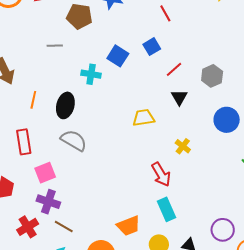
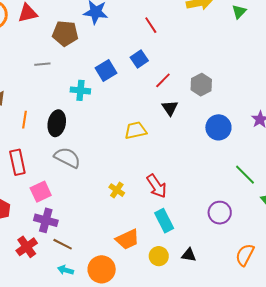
blue square: (118, 56) -> (106, 71), turned 30
yellow cross: (183, 146) -> (117, 190), moved
purple circle: (223, 230) -> (220, 213), moved

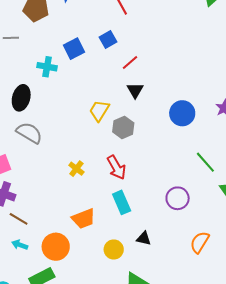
gray hexagon: (201, 85) -> (123, 127), moved
yellow trapezoid: (135, 131) -> (99, 111), turned -50
yellow circle: (159, 256) -> (114, 249), moved

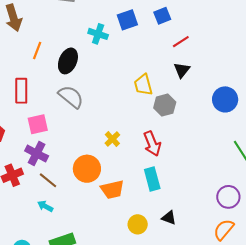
yellow trapezoid: (99, 111) -> (143, 85), turned -55
purple circle: (178, 198) -> (228, 197), moved
orange circle: (56, 247) -> (87, 169), moved

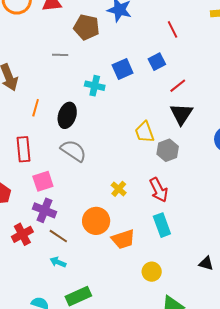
black triangle: (182, 70) -> (181, 114), size x1.4
black triangle: (169, 218) -> (206, 263), moved

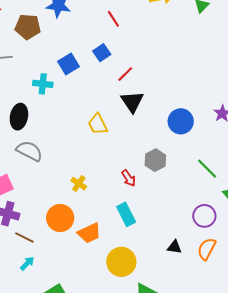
gray hexagon: (168, 150) -> (155, 160), moved
red arrow: (159, 190) -> (129, 178), moved, size x0.7
cyan arrow: (58, 262) -> (27, 263), turned 119
yellow circle: (152, 272) -> (121, 262), size x1.5

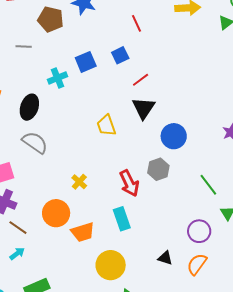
cyan cross: (43, 84) -> (57, 78), turned -36
blue circle: (181, 121) -> (174, 136), moved
red arrow: (129, 178) -> (129, 183), size x1.5

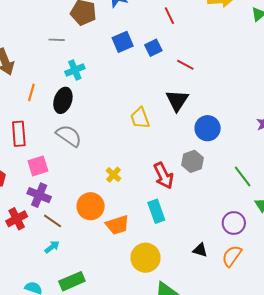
blue square: (86, 62) -> (123, 42), moved
cyan cross: (57, 78) -> (75, 70), moved
red line: (141, 80) -> (185, 65), moved, turned 66

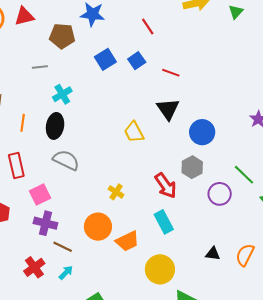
red cross: (17, 219) -> (34, 267), moved
purple circle: (234, 223) -> (220, 194), moved

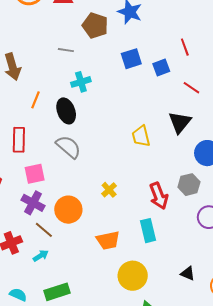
red line: (148, 27) -> (185, 47), moved
black ellipse: (55, 126) -> (66, 111), turned -45
orange circle: (98, 227) -> (68, 210), moved

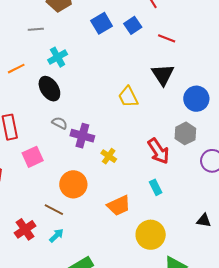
orange line: (35, 100) -> (16, 69), moved, turned 54
gray semicircle: (68, 147) -> (60, 123), size x0.6
purple cross: (33, 203) -> (82, 136), moved
cyan rectangle: (148, 231) -> (156, 187), size x0.7

